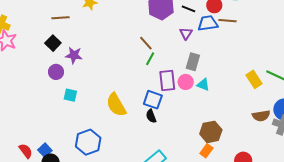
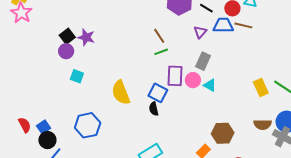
black square: (53, 43) -> (67, 36), moved
green line: (150, 59) -> (161, 52), turned 32
brown hexagon: (211, 132) -> (223, 133), moved

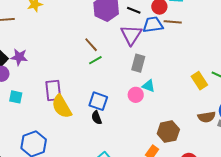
purple triangle: (200, 32) -> (131, 35), size x1.6
purple rectangle: (175, 76) -> (53, 91), moved
pink circle: (193, 80) -> (136, 95), moved

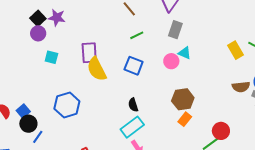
green line: (95, 60) -> (137, 35), moved
black semicircle: (97, 118) -> (133, 105), moved
brown hexagon: (168, 132) -> (183, 99), moved

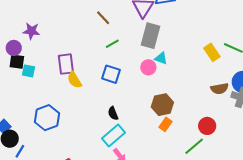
black square: (38, 18) -> (17, 62), moved, turned -35
gray rectangle: (175, 30) -> (150, 36), size x1.4
yellow semicircle: (97, 69) -> (74, 80), size x0.7
red circle: (221, 131) -> (207, 126), moved

